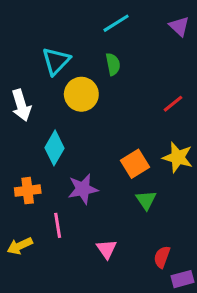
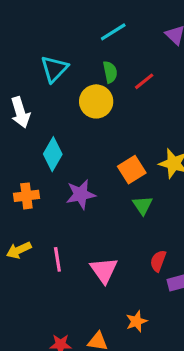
yellow circle: (81, 94) -> (96, 101), moved
red line: (173, 104) -> (144, 81), moved
pink line: (58, 225) -> (57, 259), moved
pink triangle: (107, 249) -> (104, 270), moved, size x1.4

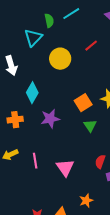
green semicircle: (110, 72) -> (49, 21), moved

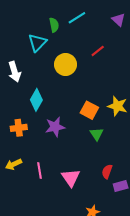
orange square: (83, 103) -> (89, 110), turned -30

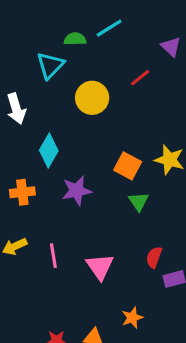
purple triangle: (118, 20) -> (171, 47), moved
green semicircle: (54, 25) -> (75, 39), turned -80

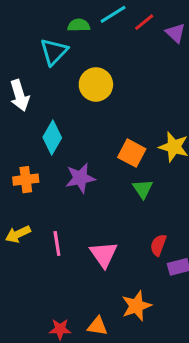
red line: (140, 78) -> (144, 22), moved
orange star: (132, 318) -> (136, 306), size x1.4

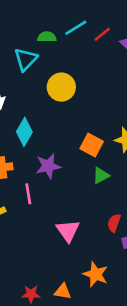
green triangle: (143, 189) -> (101, 175), turned 36
pink line: (57, 243) -> (28, 194), moved
orange star: (136, 306) -> (96, 274), turned -30

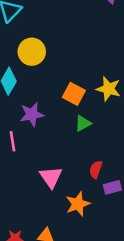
yellow circle: (61, 87) -> (32, 52), moved
orange star: (96, 274) -> (78, 204), moved, turned 30

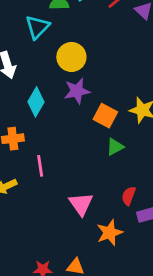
yellow circle: (32, 52) -> (71, 57), moved
purple star: (32, 114) -> (77, 91), moved

